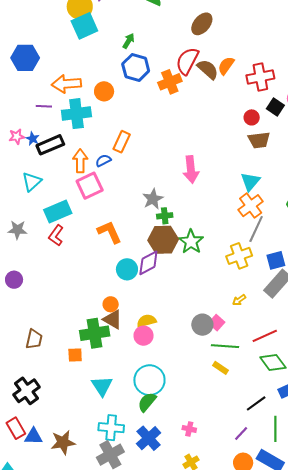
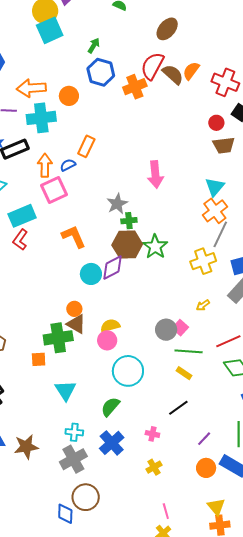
red cross: (260, 77) -> (225, 82), turned 32
cyan circle: (149, 380) -> (128, 371), moved
black line: (256, 403) -> (178, 408), moved
cyan cross: (111, 428) -> (74, 432), size x0.7

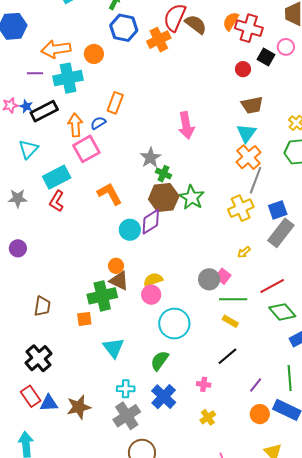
orange semicircle: (191, 71) -> (231, 21), moved
brown trapezoid: (224, 145) -> (252, 105), moved
green cross: (129, 221) -> (164, 174), turned 35

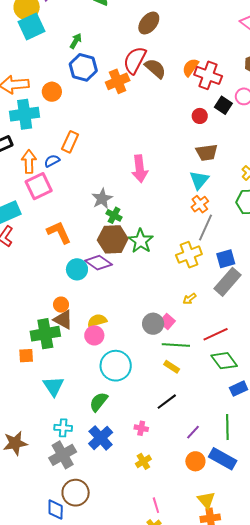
orange cross: (248, 157) -> (200, 204), size x0.7
purple diamond: (151, 222) -> (98, 263), turned 64

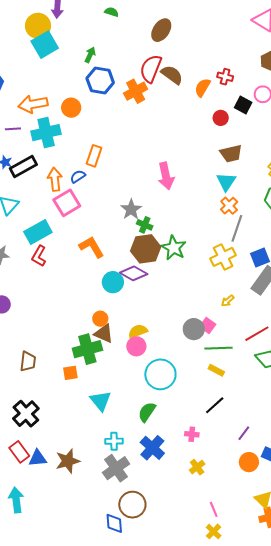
orange semicircle: (190, 67) -> (202, 88), moved
red cross: (208, 75) -> (225, 77), size x0.6

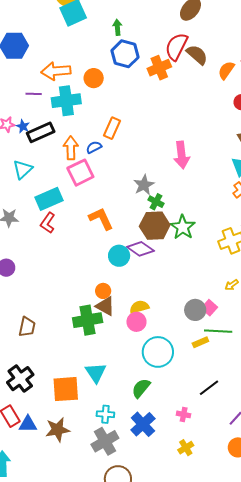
green arrow: (90, 55) -> (117, 27), turned -35
yellow rectangle: (216, 370) -> (200, 342), moved, turned -56
orange square: (70, 373) -> (66, 389), moved, size x1.8

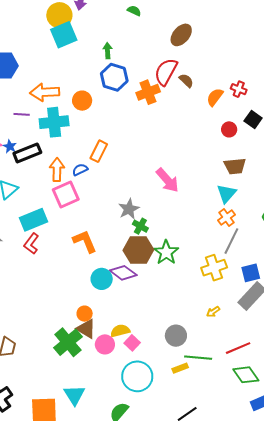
brown semicircle: (197, 55) -> (186, 81), size x0.7
pink arrow: (182, 155) -> (167, 180), turned -36
pink square: (209, 308) -> (132, 343), moved
green cross: (88, 320) -> (68, 342), turned -32
pink circle: (136, 322) -> (105, 344), moved

